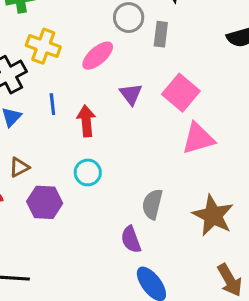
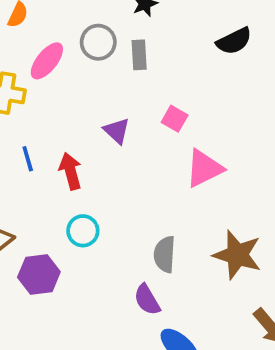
pink ellipse: (98, 56) -> (47, 61), moved
pink square: (181, 93) -> (175, 119), size x0.6

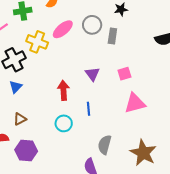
pink square: (175, 119) -> (124, 74), turned 32
blue line: (28, 159) -> (89, 109), moved
purple hexagon: (39, 274) -> (26, 150), moved

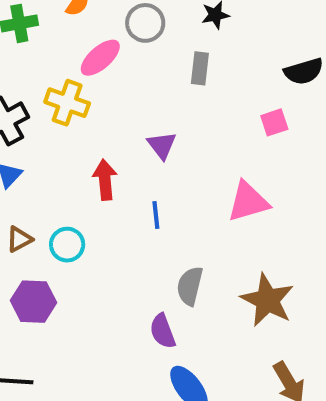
gray circle: (92, 25) -> (145, 23), moved
yellow cross: (37, 42) -> (67, 103), moved
pink square: (124, 74) -> (274, 122), moved
cyan circle: (64, 123) -> (67, 245), moved

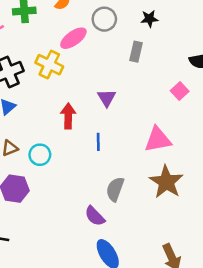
pink square: (274, 122) -> (180, 91), turned -30
brown star: (267, 300) -> (166, 182), moved
purple semicircle: (163, 331) -> (95, 216), turned -30

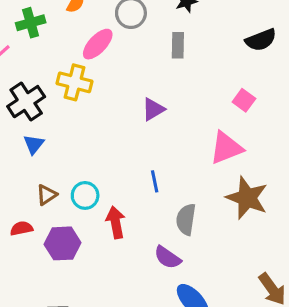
pink square: (180, 91) -> (244, 100), moved
purple triangle: (107, 98) -> (153, 109), turned 42
red arrow: (68, 116) -> (116, 222), moved
blue line: (98, 142) -> (155, 181), moved

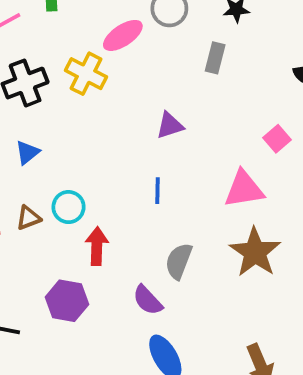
blue triangle: (34, 144) -> (27, 152), moved
blue line: (155, 181) -> (157, 191), moved
brown triangle: (47, 195) -> (28, 218), moved
purple hexagon: (63, 243) -> (67, 301), moved

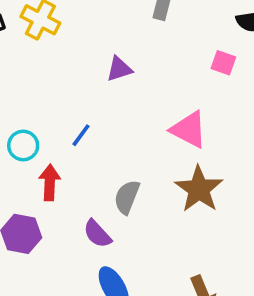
pink square: (277, 139) -> (223, 63), moved, turned -30
pink triangle: (244, 189) -> (189, 129), turned 36
blue line: (157, 191) -> (81, 135), moved, turned 35

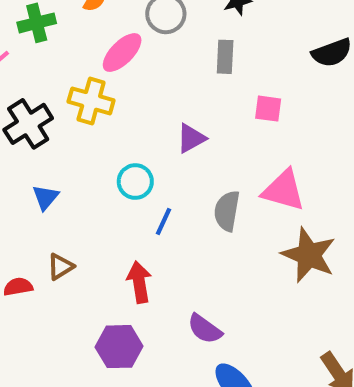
pink square: (223, 63) -> (268, 109), moved
cyan circle: (23, 145) -> (135, 182), moved
gray semicircle: (127, 197) -> (227, 211), moved

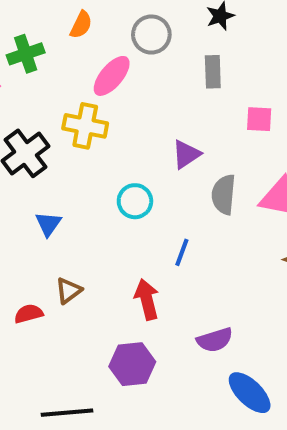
gray semicircle: (227, 211) -> (224, 195), moved
blue line: (164, 222) -> (182, 252), moved
purple semicircle: (205, 329) -> (215, 340), turned -48

